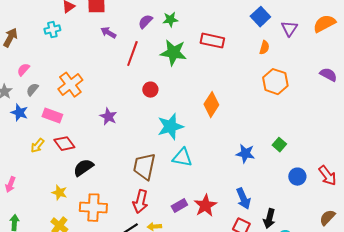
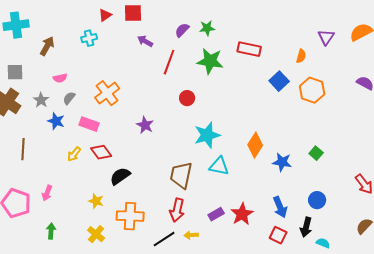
blue square: (260, 17) -> (279, 81), moved
pink semicircle: (23, 70) -> (60, 78), turned -144
orange diamond: (211, 105) -> (255, 145), moved
blue circle: (297, 177) -> (317, 200), moved

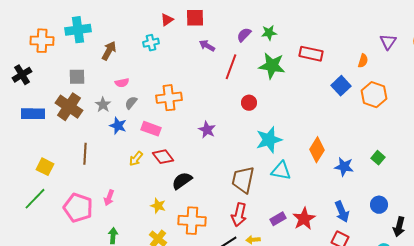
orange cross: (107, 93) -> (169, 98), turned 30
black arrow: (306, 227) -> (399, 227), moved

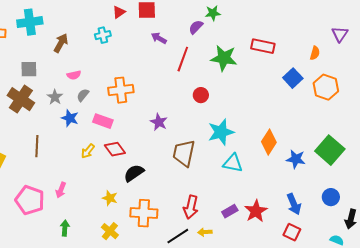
green star: (269, 33) -> (213, 13), moved
green square: (378, 158) -> (330, 150), size x2.0
brown trapezoid: (243, 180) -> (184, 153), moved

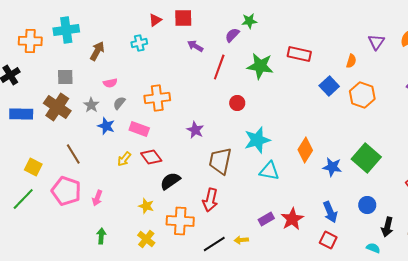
brown line: (37, 146) -> (73, 154), turned -35
pink pentagon: (30, 200) -> (66, 191), moved
red arrow: (191, 207) -> (210, 200), moved

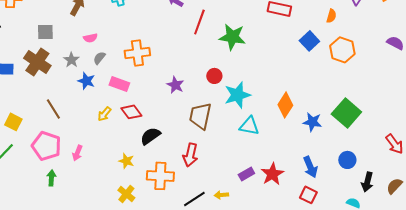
green star: (260, 66) -> (232, 37), moved
red circle: (237, 103) -> (214, 76), moved
green arrow: (101, 236) -> (51, 178), moved

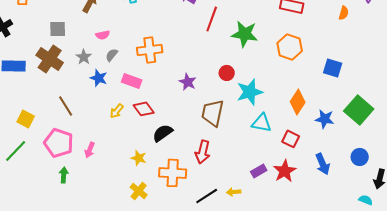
blue square: (309, 41) -> (333, 68), moved, turned -30
orange hexagon: (342, 50) -> (290, 47), moved
red square: (308, 195) -> (291, 139), moved

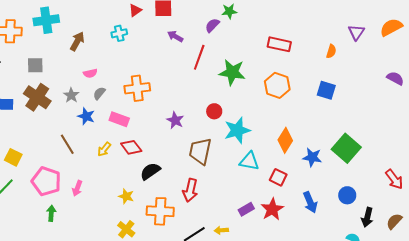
gray square: (58, 29) -> (35, 65), moved
blue square: (333, 68) -> (326, 90), moved
brown line: (66, 106) -> (67, 144), moved

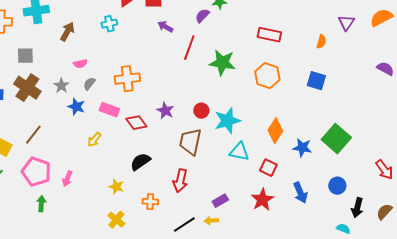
red circle: (214, 111) -> (201, 111), moved
brown line: (67, 144) -> (33, 135), moved, turned 70
red diamond: (131, 147) -> (136, 123), moved
purple rectangle: (246, 209) -> (220, 201), moved
orange cross: (160, 211) -> (150, 202), size x0.6

